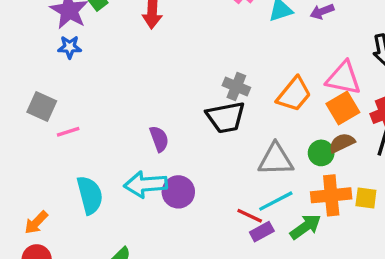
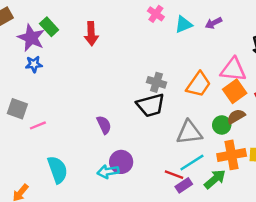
cyan arrow: (146, 184) -> (108, 172), moved, size x0.7

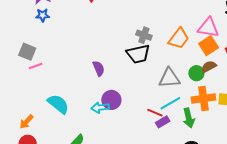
pink line: (38, 125) -> (36, 66), moved
cyan semicircle: (58, 170) -> (58, 104), turned -35
green arrow: (215, 179) -> (189, 118), turned 114

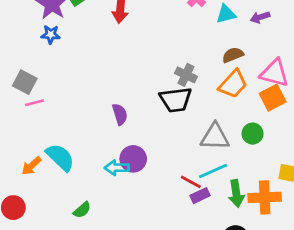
brown semicircle: (209, 67) -> (233, 55), moved
orange cross: (204, 98) -> (265, 197), moved
orange arrow: (26, 122) -> (31, 166), moved

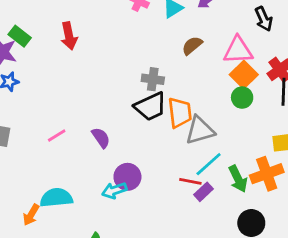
orange trapezoid: (233, 84) -> (180, 113), moved, turned -32
pink line: (34, 103) -> (57, 136), moved
green circle: (253, 134) -> (242, 98), moved
cyan semicircle: (60, 157) -> (56, 198), turned -32

